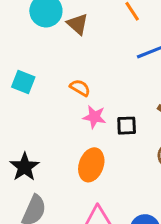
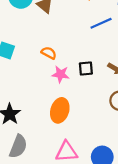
black square: (127, 126) -> (86, 68), moved

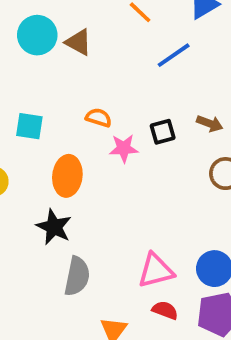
orange ellipse: (60, 110) -> (67, 176), moved

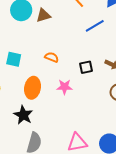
brown triangle: (78, 42) -> (43, 15), turned -49
pink star: (124, 148) -> (64, 87), moved

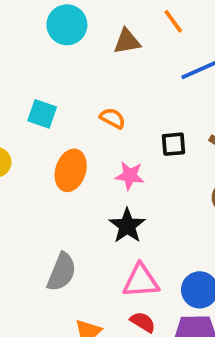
brown triangle: (43, 15) -> (127, 41), moved
black star: (23, 115) -> (127, 226), moved

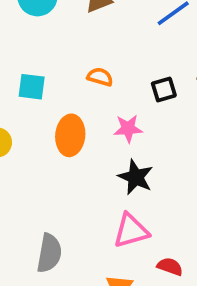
gray semicircle: (62, 272) -> (49, 253), moved
pink triangle: (141, 281) -> (131, 231), moved

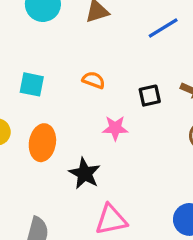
orange ellipse: (70, 135) -> (42, 143), moved
black star: (136, 177) -> (85, 173), moved

